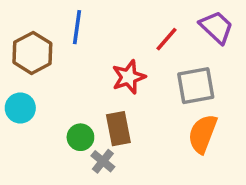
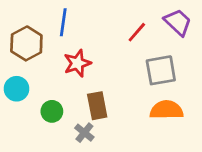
red star: (129, 77) -> (77, 63), moved
orange semicircle: (203, 134) -> (166, 110), turned 68
green circle: (80, 137) -> (52, 111), moved

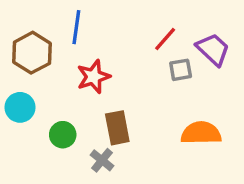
purple trapezoid: (178, 22) -> (213, 49), moved
gray square: (161, 70) -> (181, 70), moved, size x0.6

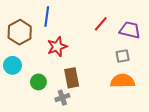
purple trapezoid: (213, 49) -> (130, 30), turned -30
gray square: (181, 70) -> (123, 56), moved
gray cross: (102, 160) -> (62, 98), turned 32

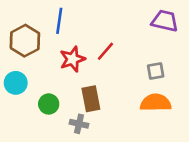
red line: (101, 24) -> (105, 51), moved
purple trapezoid: (130, 30) -> (165, 21), moved
gray cross: (62, 98) -> (79, 124), turned 32

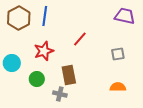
brown hexagon: (25, 41) -> (19, 18), moved
red star: (72, 59) -> (44, 51), moved
orange semicircle: (156, 103) -> (118, 87), moved, size x0.7

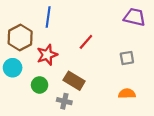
brown hexagon: (19, 18) -> (20, 37), moved
brown rectangle: (69, 75) -> (74, 81), turned -48

